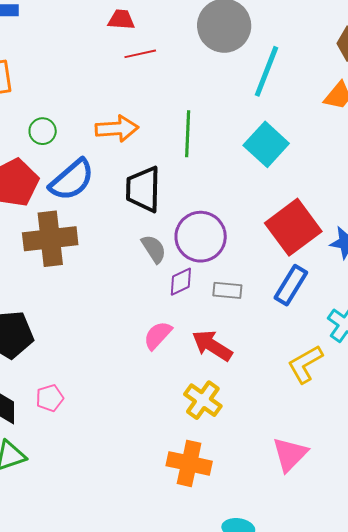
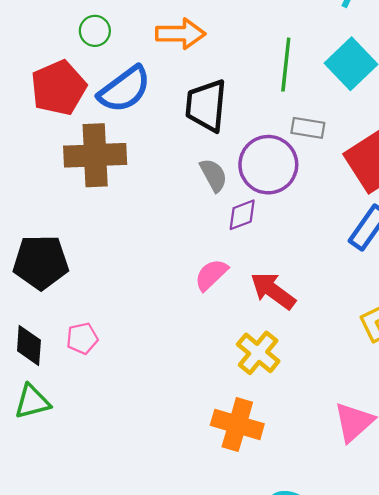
green line: (188, 134) -> (286, 65), moved
gray rectangle: (227, 290) -> (308, 128), moved

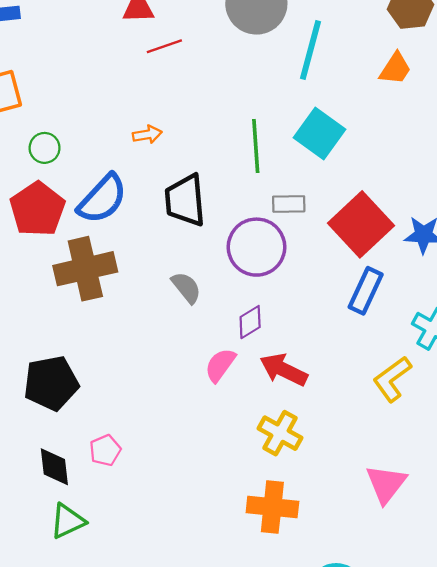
green circle: (95, 31) -> (45, 148), moved
orange arrow: (180, 34) -> (147, 134), size x0.6
gray semicircle: (214, 175) -> (186, 288), moved
purple diamond: (242, 215) -> (250, 322), moved

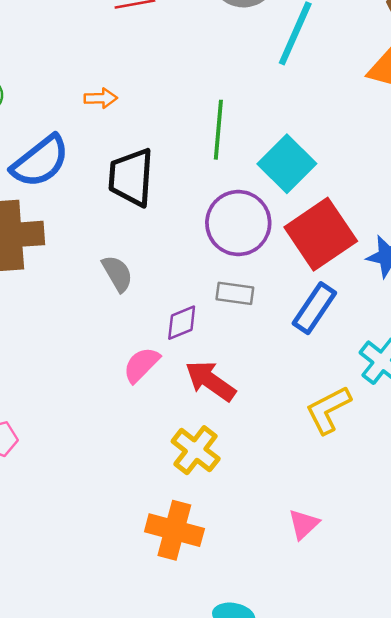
cyan square: (319, 133) -> (287, 164), moved
gray rectangle: (289, 204) -> (235, 293), moved
purple circle: (256, 247) -> (238, 223), moved
pink triangle: (386, 484) -> (304, 524), size x0.7

